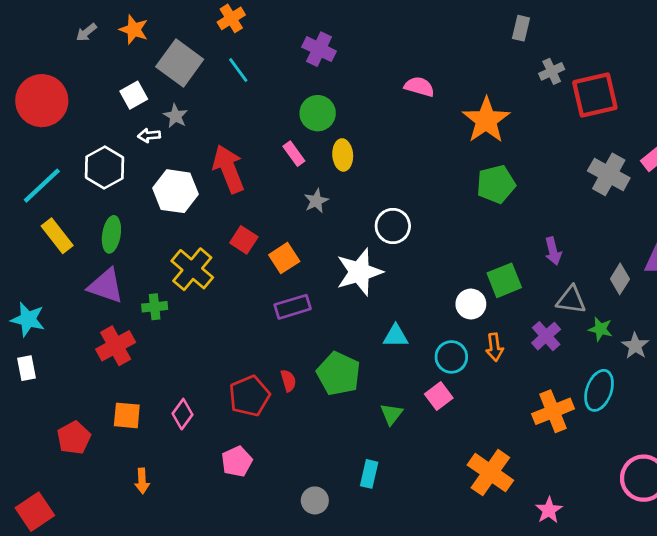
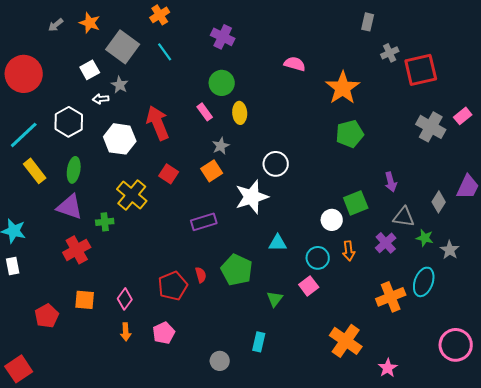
orange square: (284, 258) -> (212, 171), moved
orange arrow: (142, 481) -> (126, 332), moved

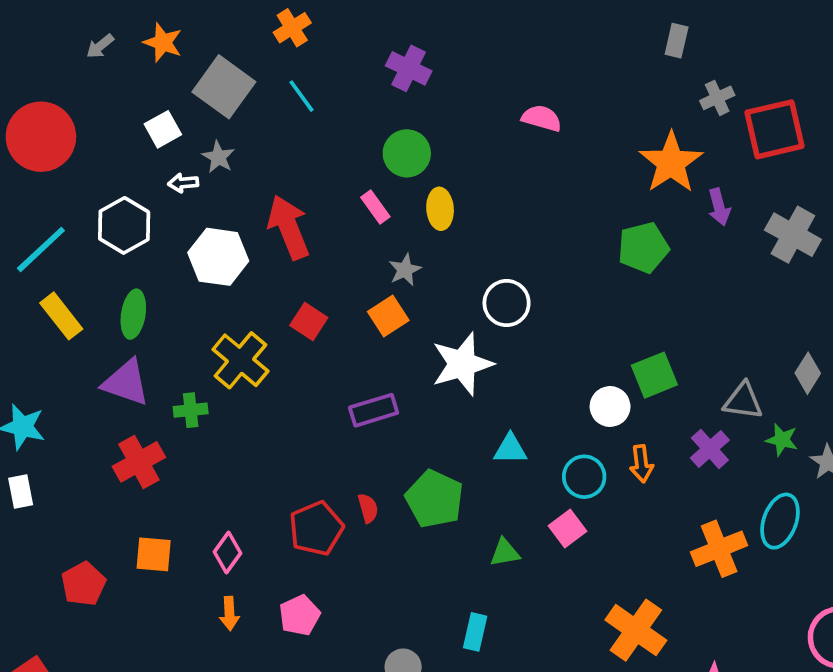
orange star: (343, 88) -> (671, 163), moved
purple arrow: (391, 182) -> (719, 207), moved
green triangle: (275, 299) -> (505, 552), turned 42

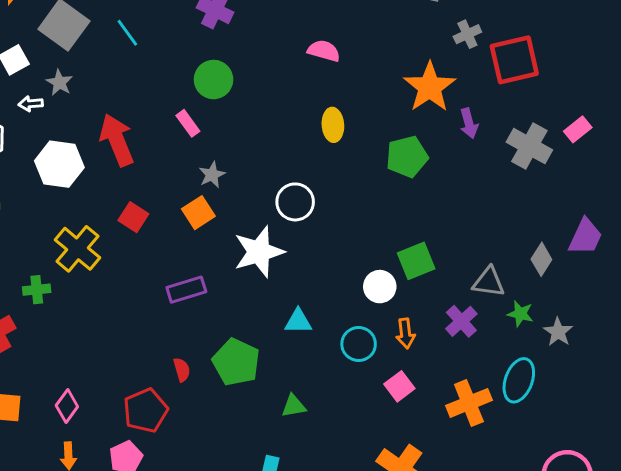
yellow ellipse: (440, 209) -> (333, 125), moved
red pentagon: (316, 528) -> (146, 410), moved
pink square: (568, 528) -> (399, 386), moved

